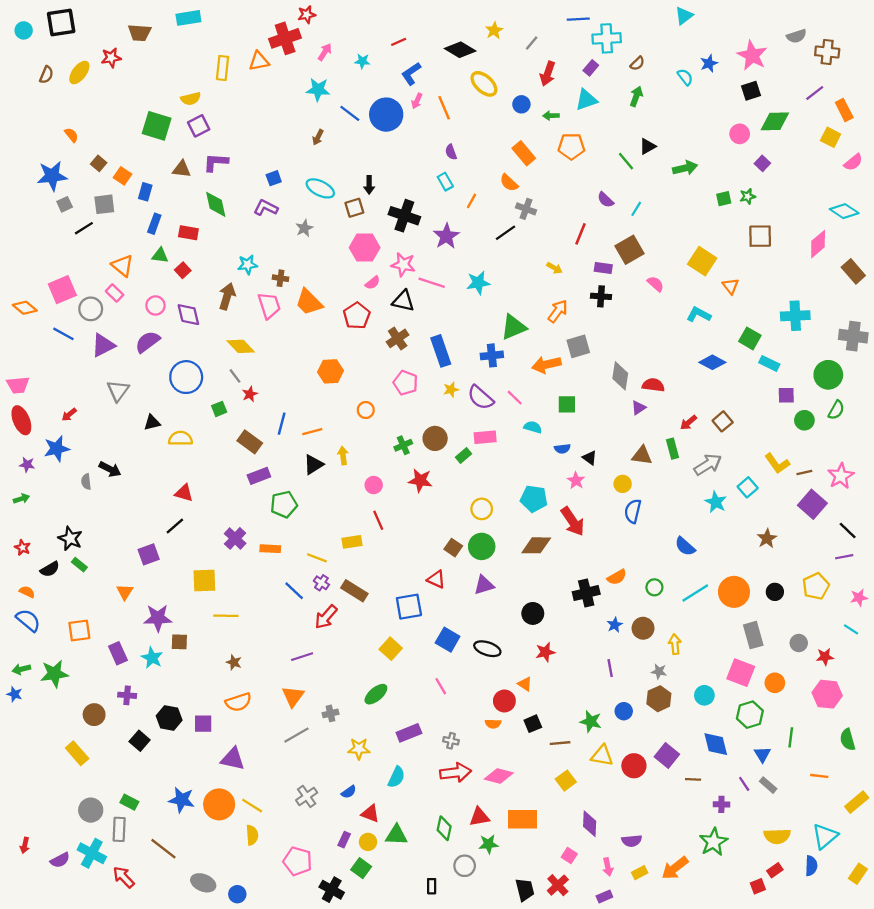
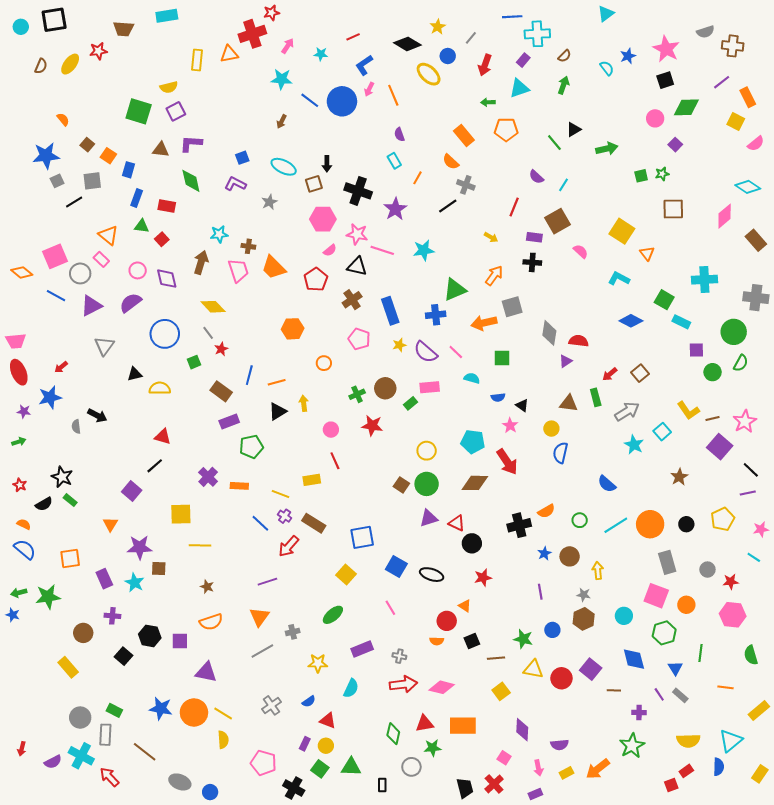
blue circle: (521, 104) -> (448, 56), moved
purple square: (149, 554) -> (132, 491), turned -30
red triangle: (436, 579) -> (457, 523), moved
green triangle: (396, 835) -> (351, 767), moved

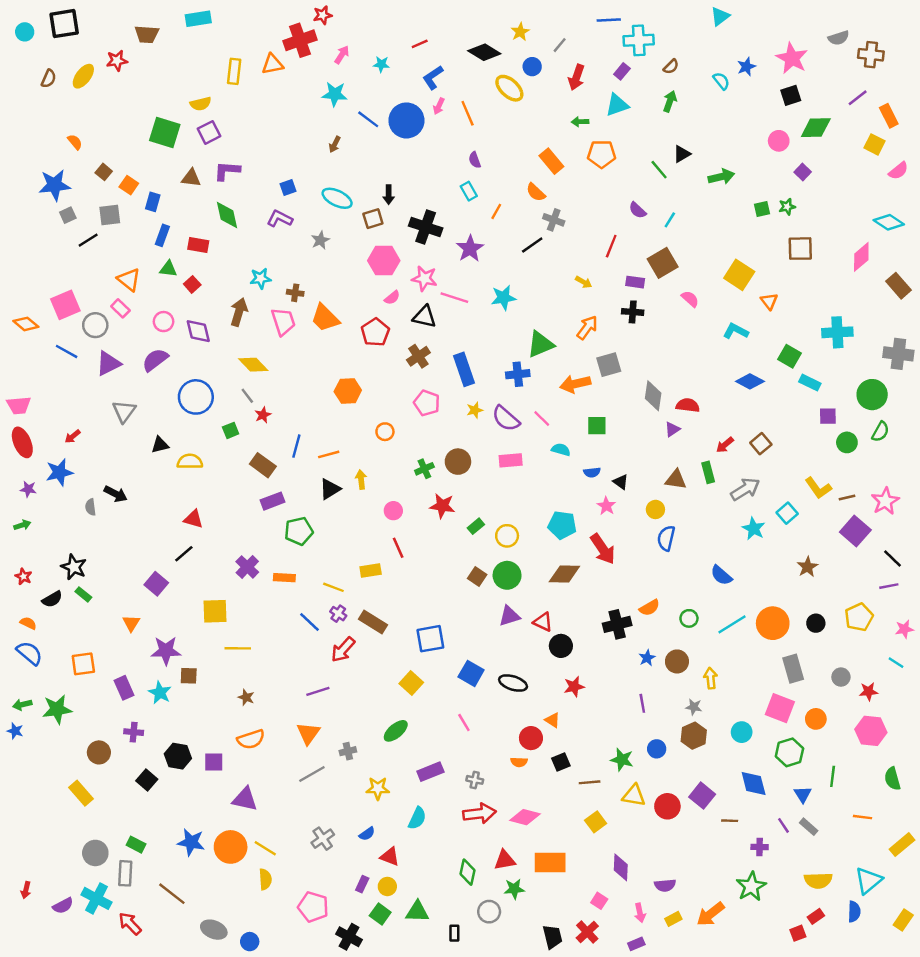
green rectangle: (410, 403) -> (476, 526), moved

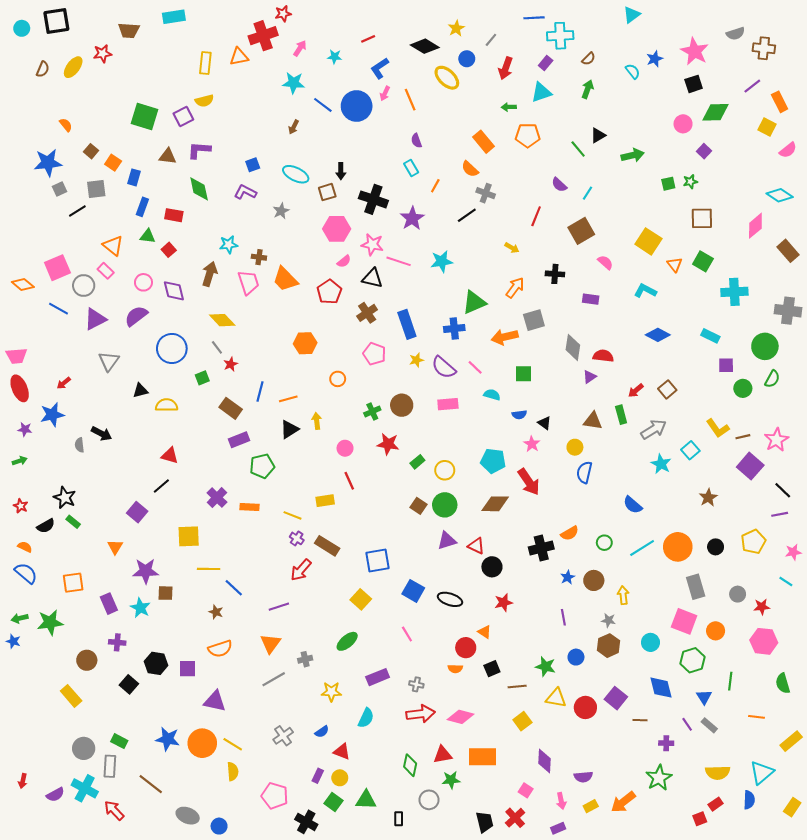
yellow semicircle: (201, 104) -> (204, 101), moved
purple rectangle: (635, 282) -> (591, 299), moved
green square: (789, 356) -> (703, 261), moved
blue line: (310, 622) -> (234, 588), moved

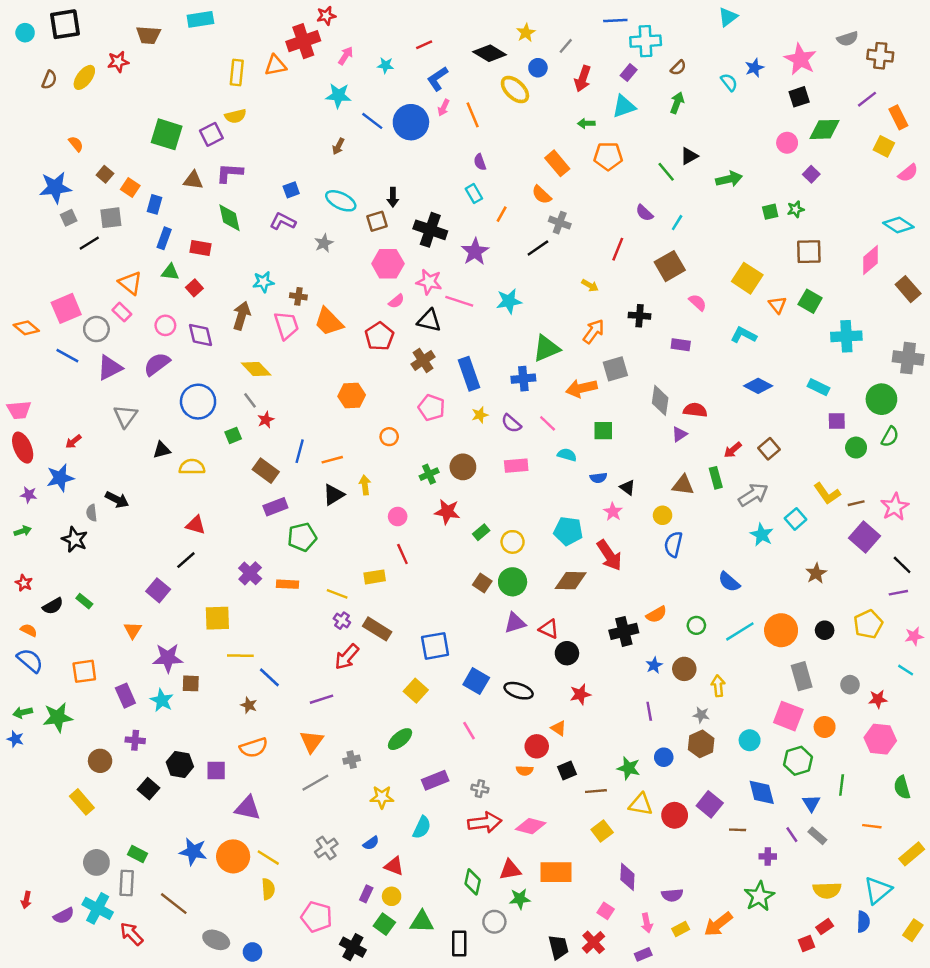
purple semicircle: (444, 367) -> (511, 423), size x0.7
black star: (65, 498) -> (75, 539), moved
black rectangle: (399, 819) -> (459, 943), size x1.5

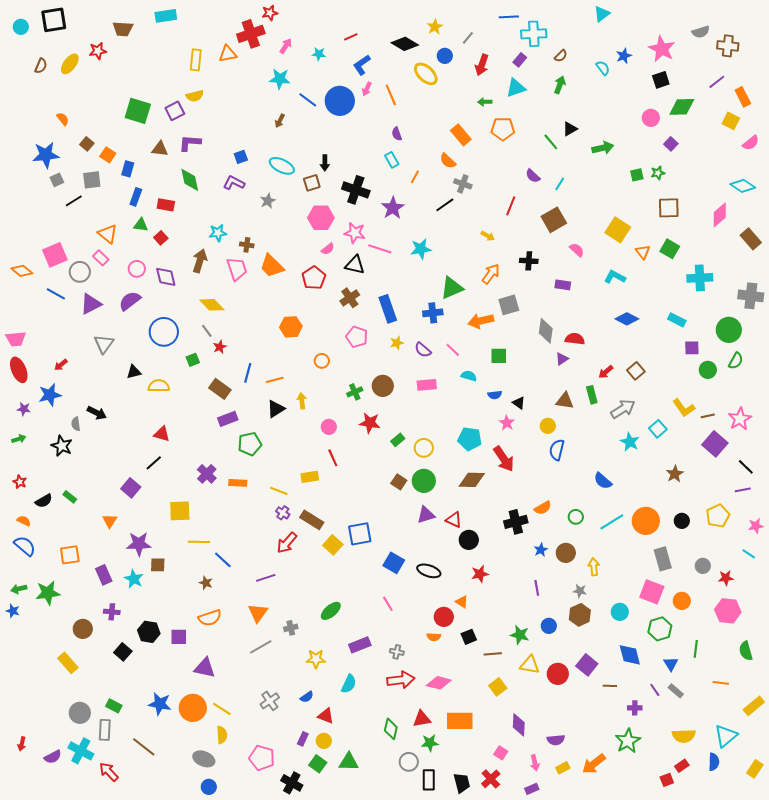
yellow square: (416, 691) -> (333, 545), moved
gray ellipse: (216, 940) -> (204, 759), moved
black rectangle: (459, 943) -> (429, 780), moved

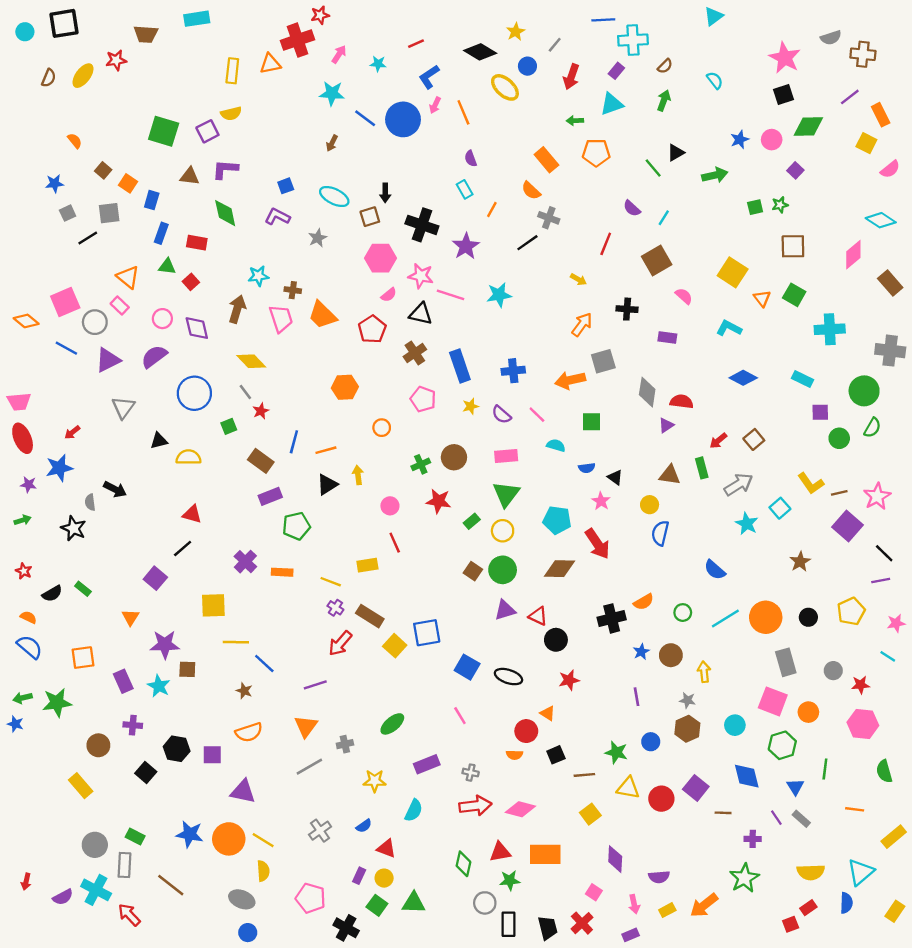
blue star: (624, 56) -> (740, 140), moved
blue star: (46, 155) -> (55, 183), size x0.6
green triangle: (452, 288) -> (506, 494), moved, turned -30

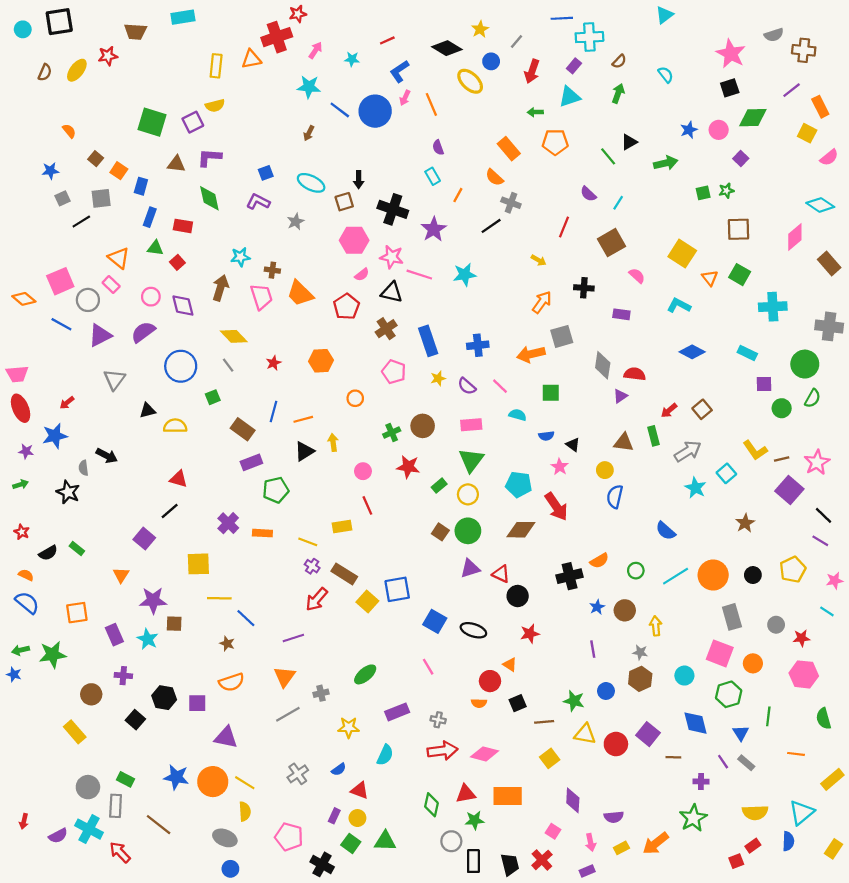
red star: (261, 411) -> (273, 363), moved
purple line: (881, 581) -> (820, 541), turned 42

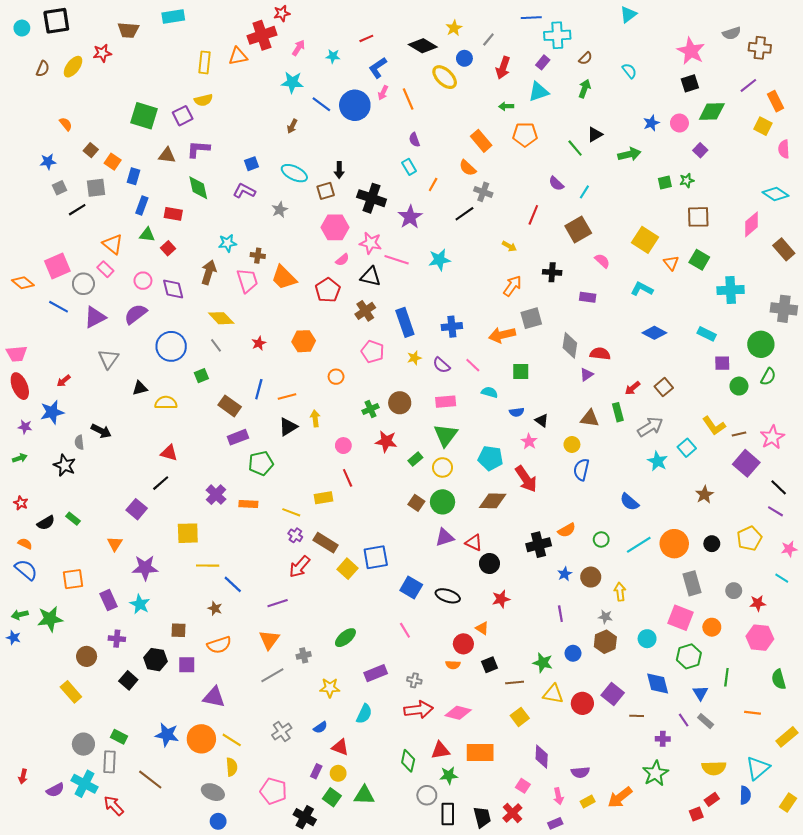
pink semicircle: (829, 157) -> (784, 149), turned 126
brown square: (174, 624) -> (178, 630), moved

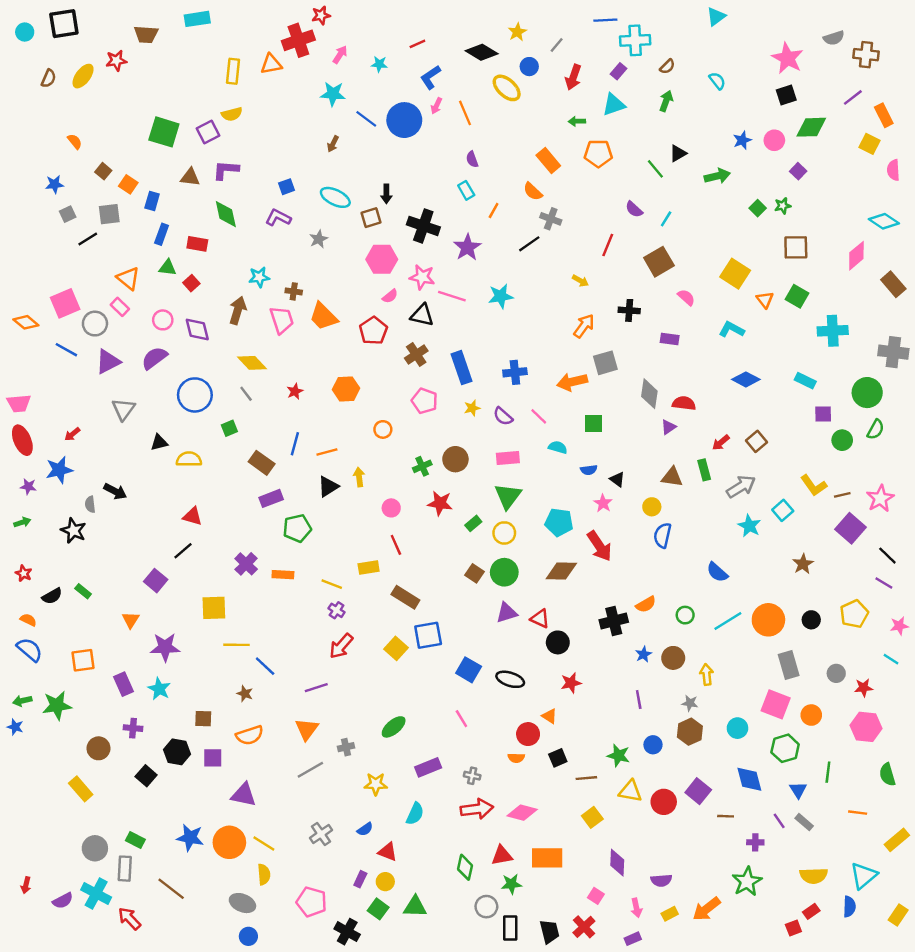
green square: (665, 183) -> (758, 208), turned -32
brown rectangle: (326, 543) -> (405, 597), moved

